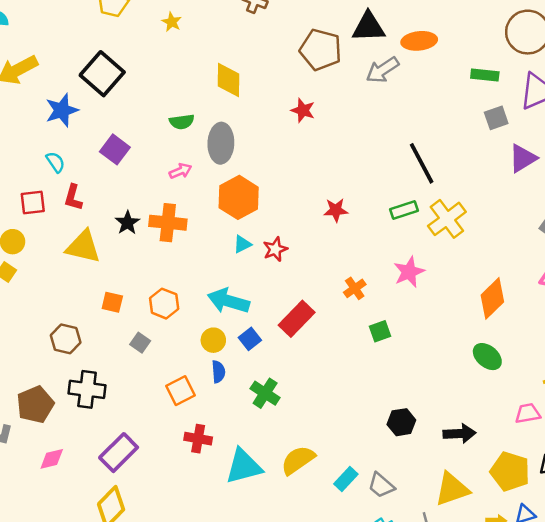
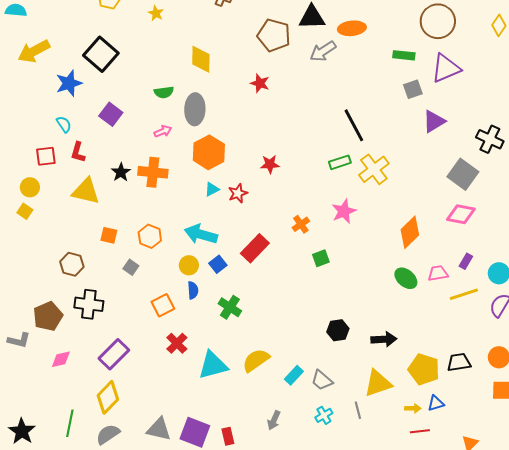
red star: (336, 210) -> (270, 164), moved
pink trapezoid: (528, 413) -> (438, 273), moved
red cross: (198, 439) -> (177, 343), turned 35

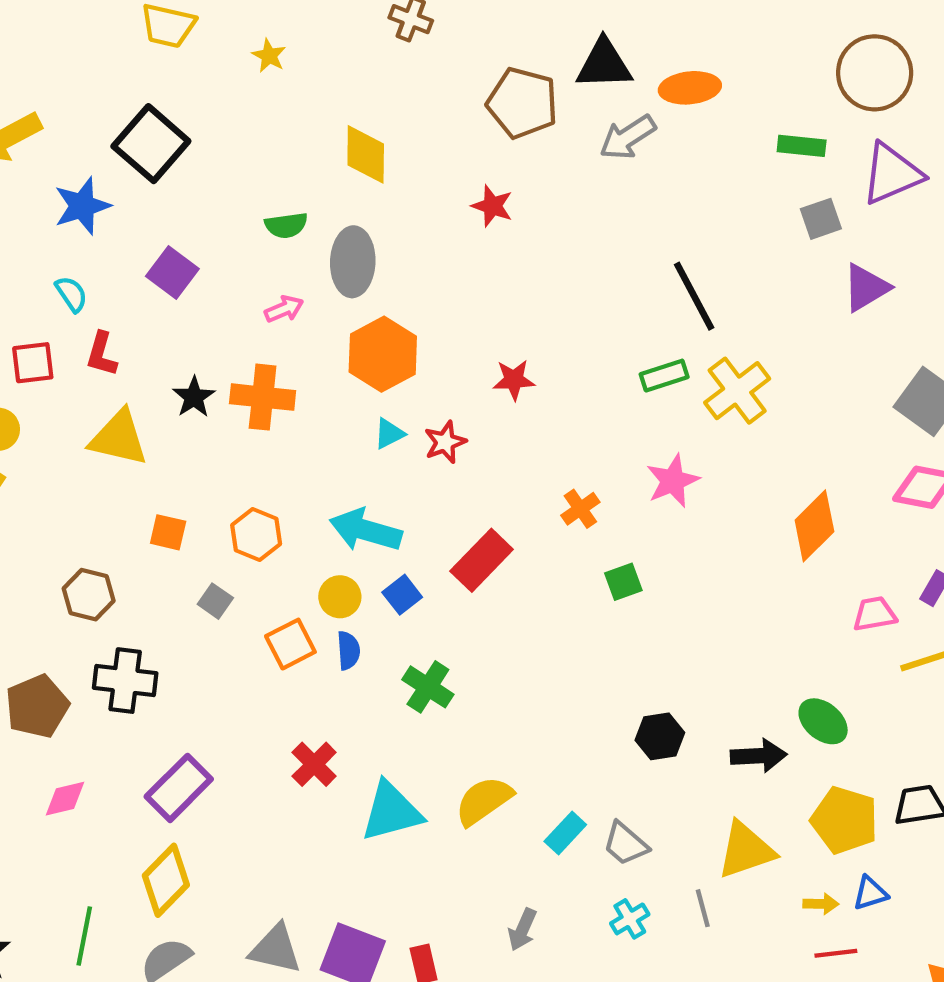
green ellipse: (406, 278) -> (823, 721), moved
orange square: (163, 305) -> (290, 644), moved

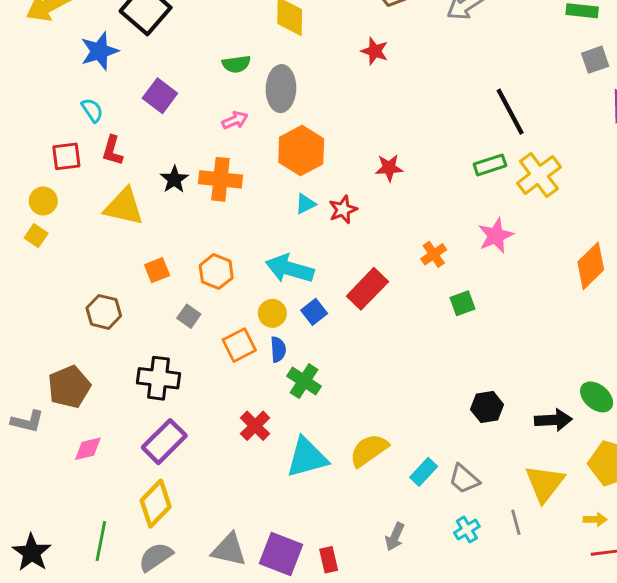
orange square: (168, 532) -> (157, 270), turned -35
black cross: (125, 681) -> (159, 378), moved
green cross: (428, 687) -> (304, 381), moved
yellow triangle: (746, 850) -> (545, 483), turned -33

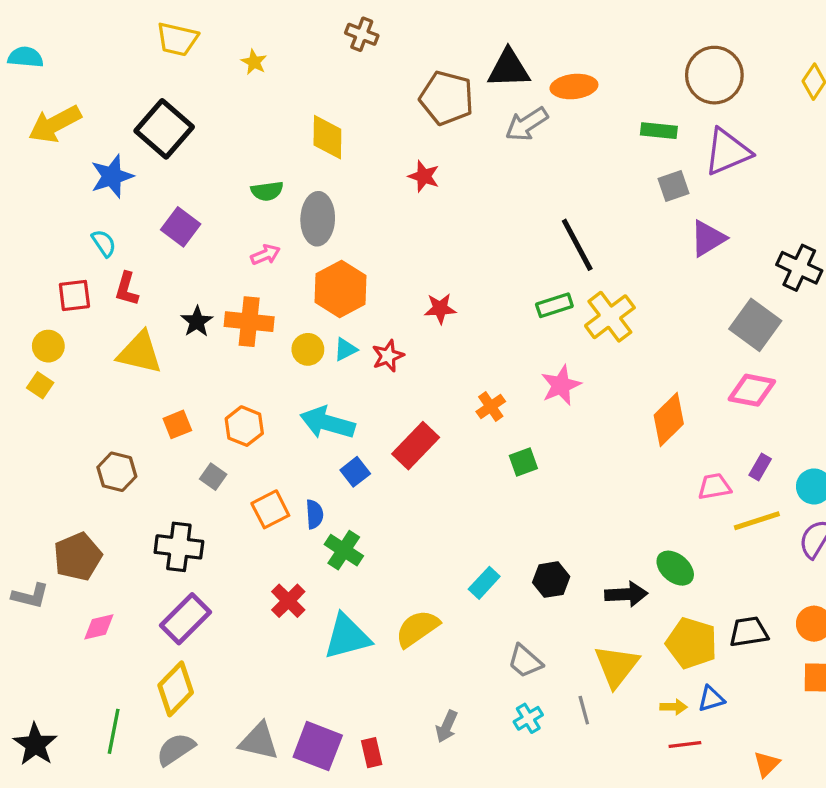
yellow circle: (272, 313) -> (308, 349), moved
cyan rectangle: (424, 472) -> (484, 583), moved

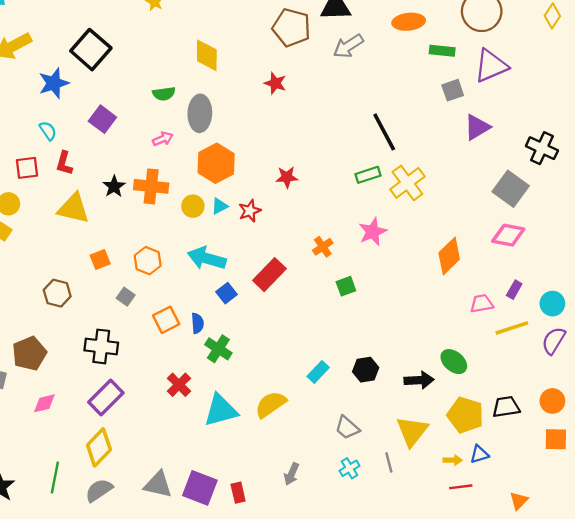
orange ellipse: (574, 87) -> (409, 22), moved

